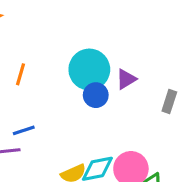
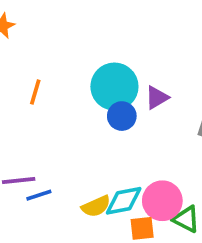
blue line: (24, 130) -> (39, 195), moved

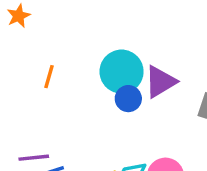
purple triangle: (157, 98) -> (160, 82), size x1.5

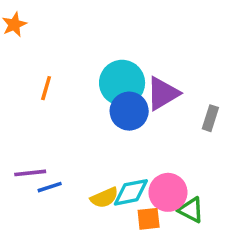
blue circle: (128, 99) -> (129, 111), size x1.4

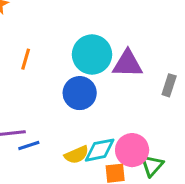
purple triangle: (163, 93) -> (127, 64), turned 32
blue circle: (129, 111) -> (80, 93), moved
green triangle: (191, 210) -> (152, 166), turned 45

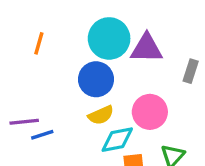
pink circle: (132, 150) -> (150, 112), moved
yellow semicircle: (77, 155) -> (101, 115), moved

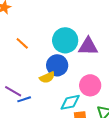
orange line: (39, 43) -> (22, 43), turned -64
yellow semicircle: (101, 115) -> (47, 77), moved
purple line: (24, 122) -> (13, 91), turned 36

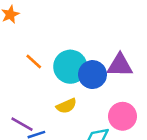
cyan circle: (65, 40) -> (70, 67), moved
blue circle: (57, 65) -> (92, 75), moved

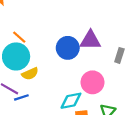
cyan circle: (70, 67) -> (16, 56), moved
yellow semicircle: (66, 106) -> (30, 74), moved

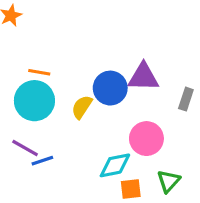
orange line: (19, 37) -> (39, 72), turned -32
yellow semicircle: (30, 74) -> (82, 107), moved, turned 147

